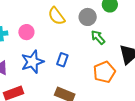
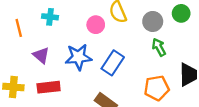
pink circle: (26, 32) -> (96, 25), moved
blue rectangle: (62, 60) -> (113, 63), size x1.5

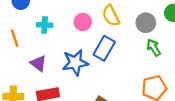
pink circle: (96, 25) -> (83, 22), moved
blue rectangle: (113, 63) -> (104, 48), moved

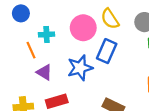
pink circle: (83, 22) -> (83, 28), size x1.5
orange line: (15, 38) -> (31, 50), moved

